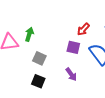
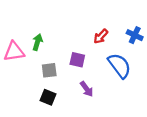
purple square: (73, 47) -> (77, 60), moved
gray square: (39, 58) -> (49, 70), turned -32

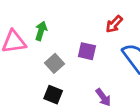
gray square: (49, 70) -> (54, 63), turned -35
purple arrow: (87, 89) -> (103, 97), moved

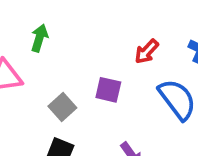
green arrow: (41, 31) -> (39, 38), moved

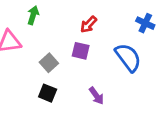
red arrow: (147, 51) -> (89, 24), moved

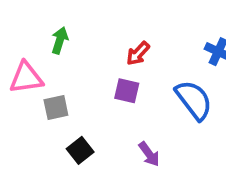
gray square: (49, 63) -> (56, 107), moved, turned 30
black square: (48, 93) -> (80, 150), turned 30

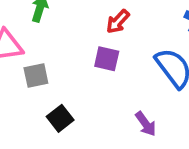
purple arrow: (149, 154) -> (146, 124), moved

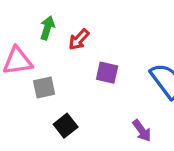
red arrow: (118, 22) -> (79, 39), moved

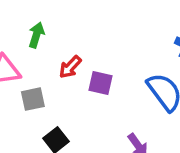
red arrow: (79, 39) -> (70, 67), moved

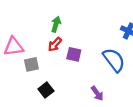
green arrow: (36, 35) -> (56, 24), moved

